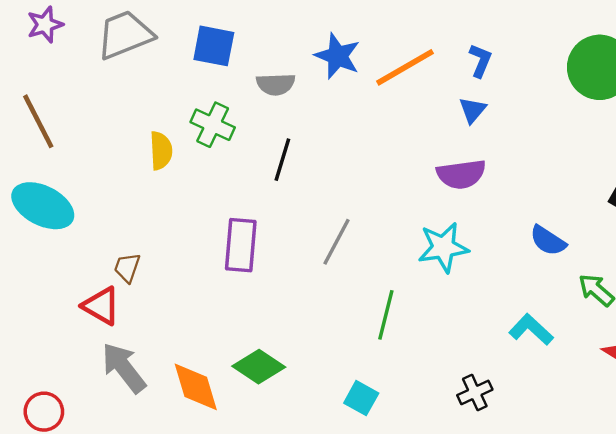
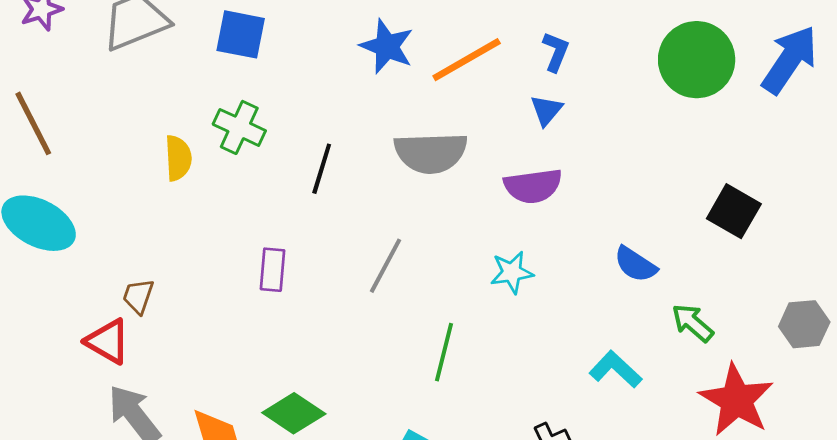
gray semicircle: (276, 84) -> (431, 153), moved, size x1.6
purple rectangle: (241, 245) -> (273, 270), size x0.7
cyan star: (443, 247) -> (512, 272), size x0.7

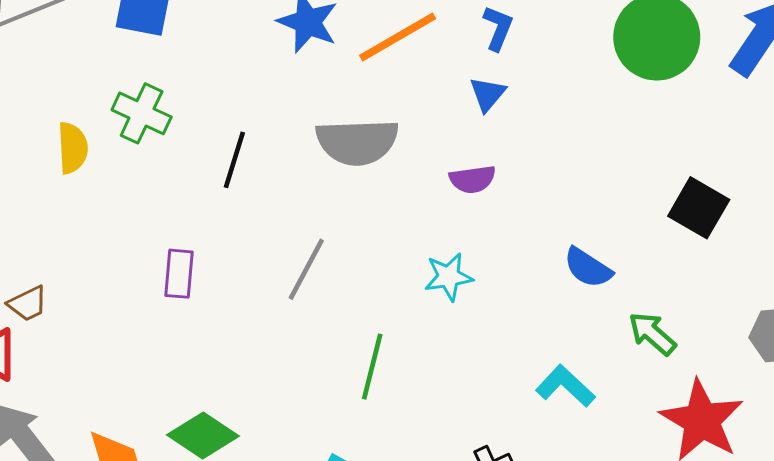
purple semicircle: (533, 186) -> (473, 179), size x0.7
brown trapezoid: (138, 296) -> (28, 304), turned -135

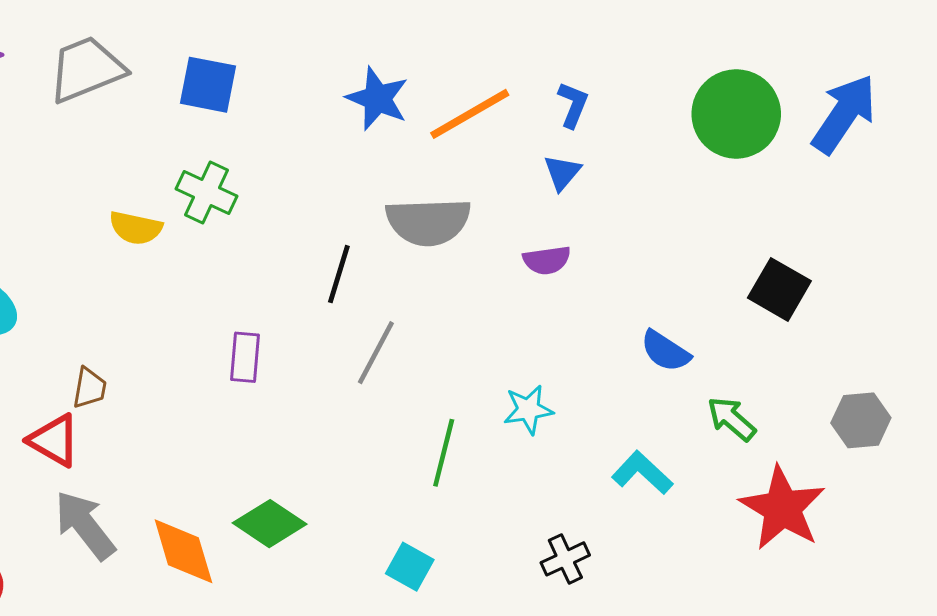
yellow semicircle: (73, 148) -> (136, 228), turned 105
black line: (234, 160) -> (339, 274), moved
cyan star: (449, 277) -> (528, 410), moved
brown trapezoid: (28, 304) -> (89, 388), turned -54

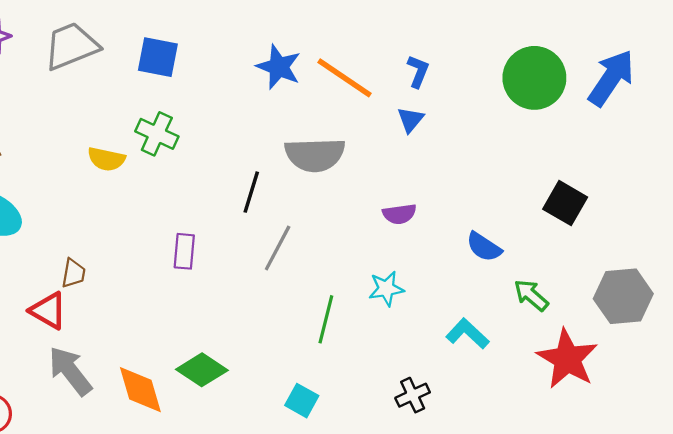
orange line: (470, 114) -> (345, 78), turned 64
purple semicircle: (547, 260) -> (399, 214), moved
gray hexagon: (861, 420) -> (623, 296), size x1.4

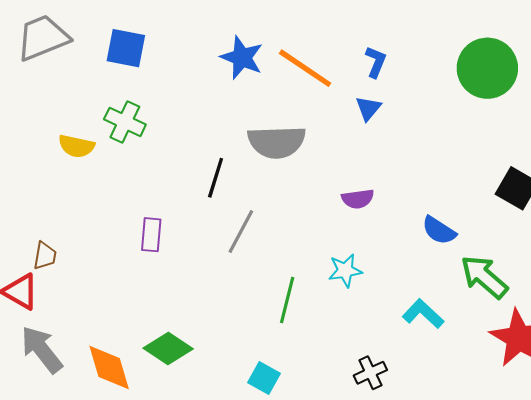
green arrow: (531, 295) -> (484, 277), size x1.4

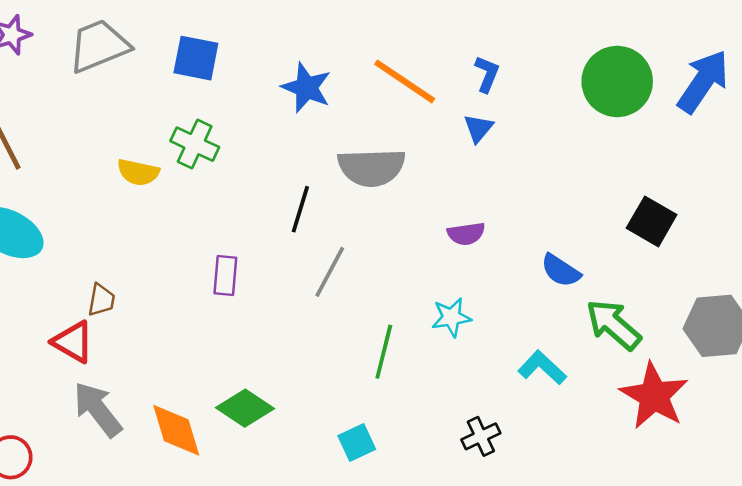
blue star: (242, 58) -> (306, 88), moved
cyan square: (264, 378) -> (357, 443), turned 36

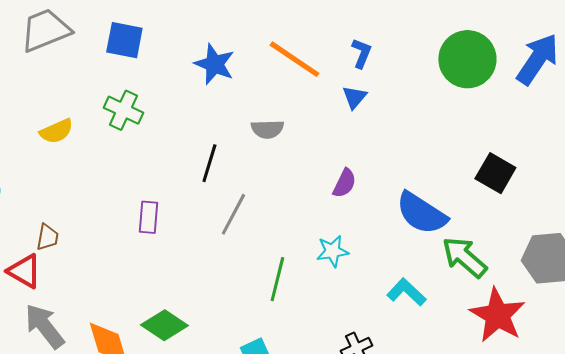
gray semicircle: (372, 167) -> (267, 129), size x0.6
yellow semicircle: (138, 172) -> (56, 131), moved, turned -36
purple semicircle: (466, 234) -> (344, 183), turned -56
blue semicircle: (561, 271) -> (421, 213), size x1.6

